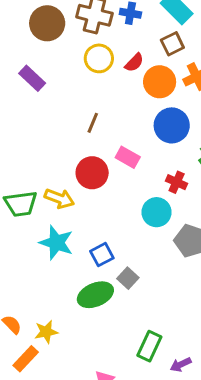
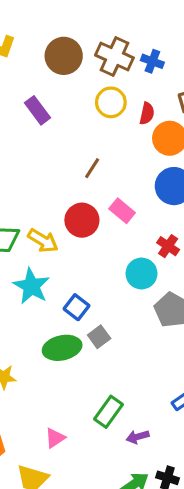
red semicircle: (134, 63) -> (147, 113), turned -42
blue square: (102, 255) -> (77, 307), turned -35

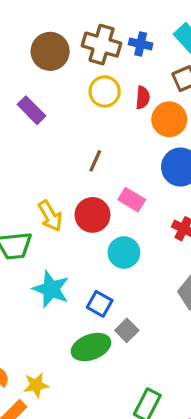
yellow arrow: (43, 241) -> (50, 216), moved, turned 36
cyan circle: (141, 274) -> (124, 253), moved

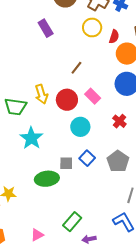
blue square: (100, 304) -> (87, 158), moved
gray square: (127, 330) -> (66, 163), moved, turned 32

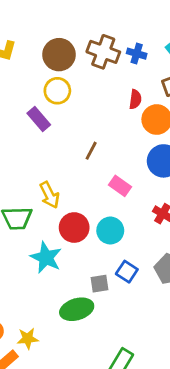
yellow circle: (92, 27) -> (57, 91), moved
purple rectangle: (46, 28) -> (39, 119), moved
red circle: (67, 100) -> (74, 228), moved

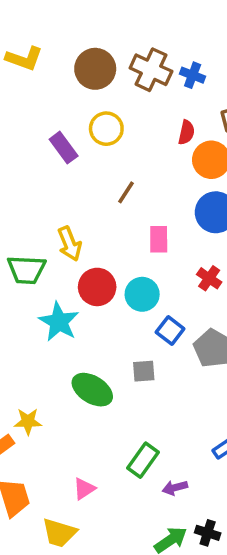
yellow circle: (57, 91) -> (106, 129), moved
pink rectangle: (120, 186) -> (159, 239), turned 50
blue square: (127, 272) -> (170, 330), moved
gray square: (99, 284) -> (144, 371), moved
green ellipse: (77, 309) -> (92, 390), turned 44

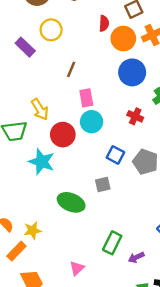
pink rectangle: (159, 239) -> (86, 98), moved
cyan circle: (142, 294) -> (92, 122), moved

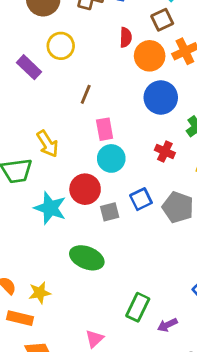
red circle: (63, 135) -> (85, 189), moved
blue square: (115, 155) -> (141, 199), turned 36
gray square: (103, 184) -> (110, 212), moved
orange rectangle: (16, 251) -> (20, 318), turned 60

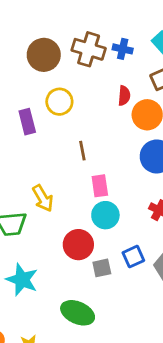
purple rectangle: (29, 67) -> (27, 122), turned 30
brown line: (86, 94) -> (82, 151), turned -36
cyan star: (50, 208) -> (22, 280), moved

